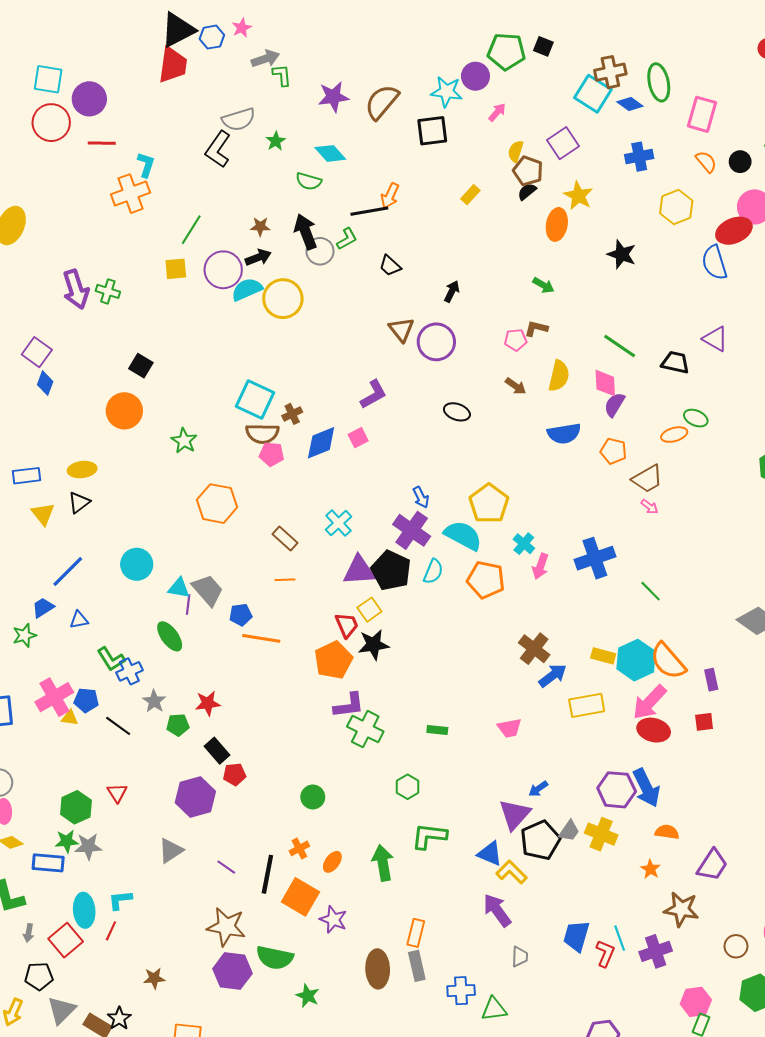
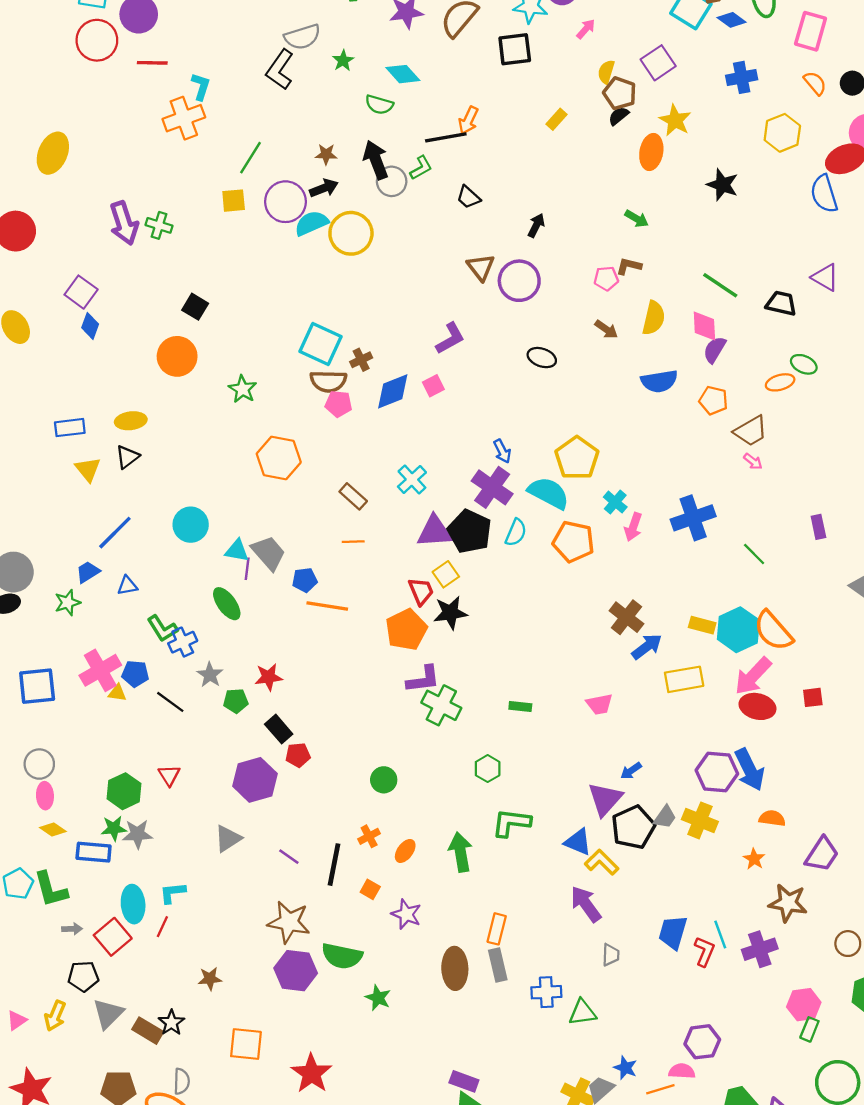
purple rectangle: (711, 680) -> (818, 527), moved
orange square: (300, 897) -> (370, 889), size x0.5
gray arrow: (29, 933) -> (72, 929), turned -102

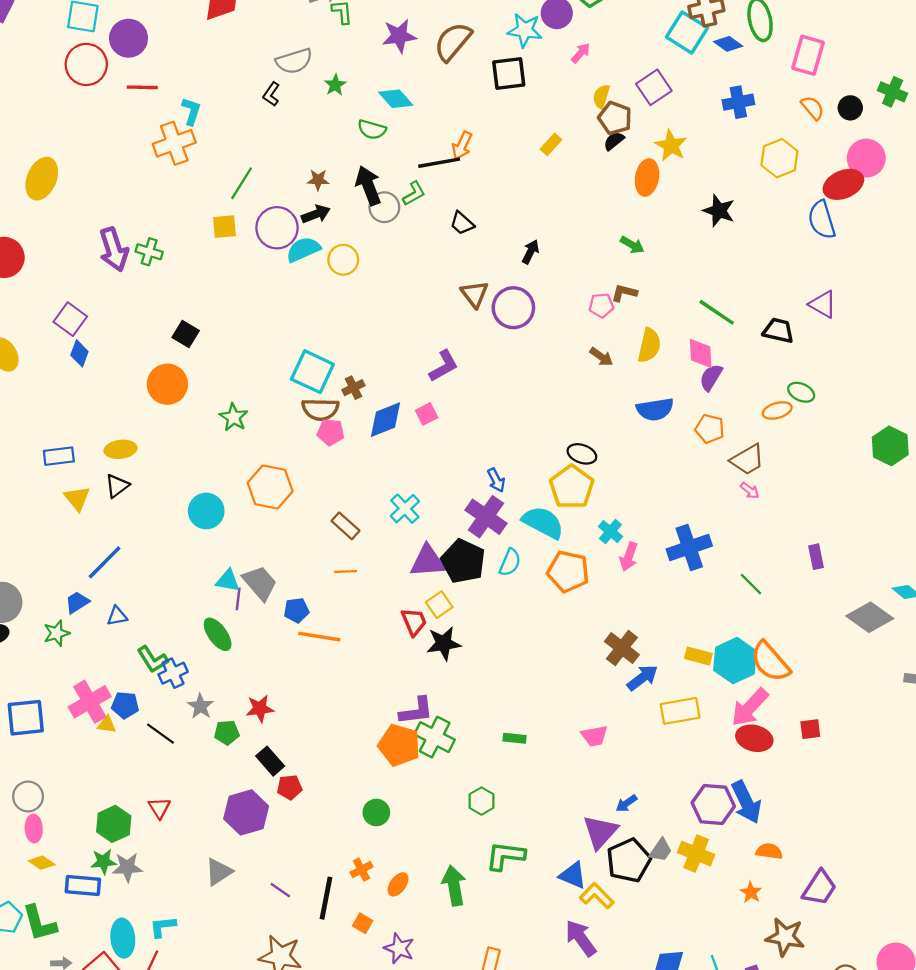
black L-shape: (280, 70) -> (271, 94), size x0.6
yellow circle: (351, 233) -> (343, 260), size x0.7
black ellipse: (542, 358) -> (582, 454), moved
cyan circle: (191, 525) -> (206, 511), moved
orange pentagon: (406, 630) -> (399, 745), moved, turned -30

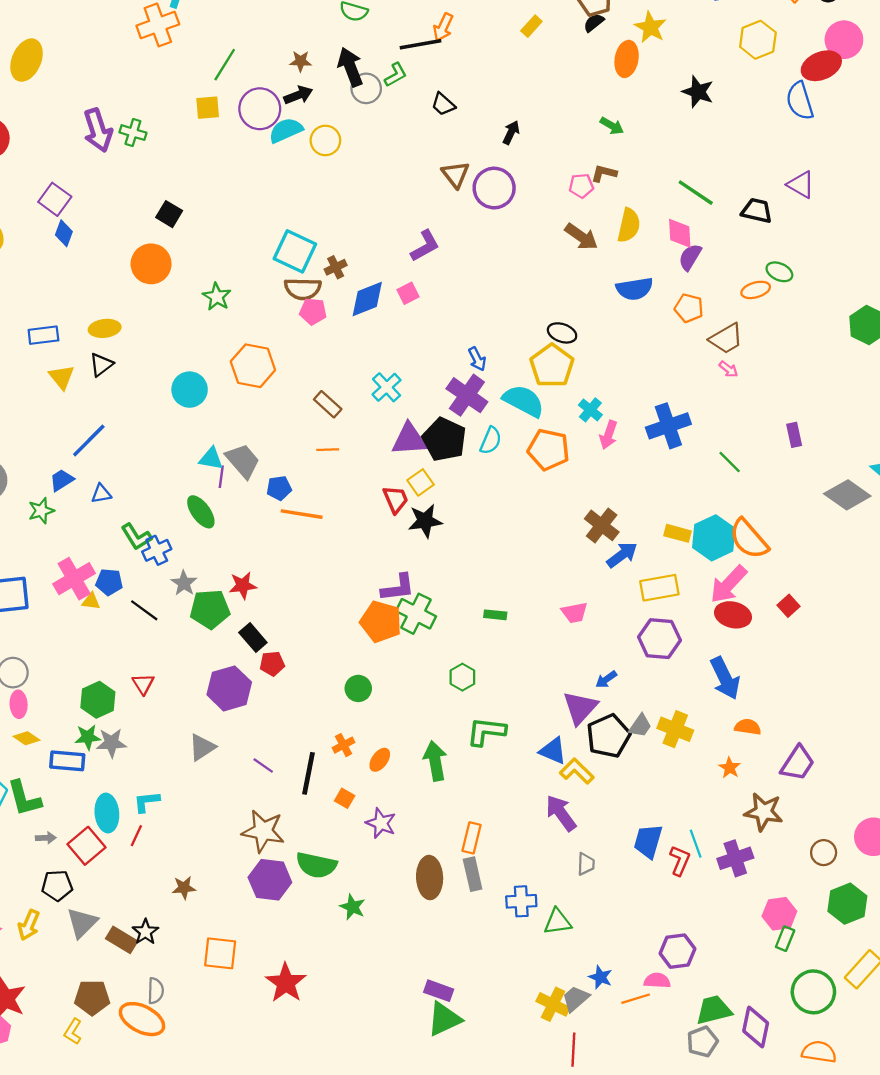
brown arrow: (601, 357) -> (581, 237), size x1.4
red square: (810, 729) -> (788, 606), turned -35
green pentagon: (227, 733) -> (210, 609), size x1.6
purple hexagon: (713, 804) -> (659, 639), moved

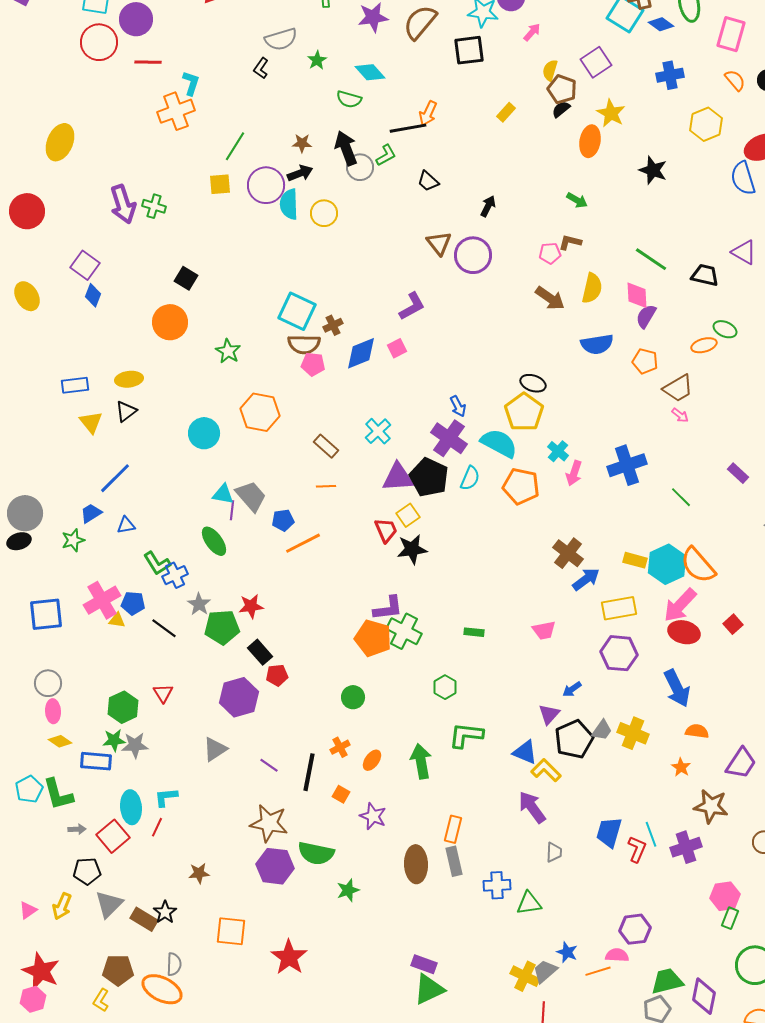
cyan semicircle: (286, 130) -> (289, 204), turned -68
purple rectangle: (794, 435) -> (738, 473), turned -35
orange line: (302, 514) -> (303, 543), turned -36
purple triangle: (580, 708) -> (549, 714), size x0.7
green star: (353, 907) -> (348, 890), turned 30

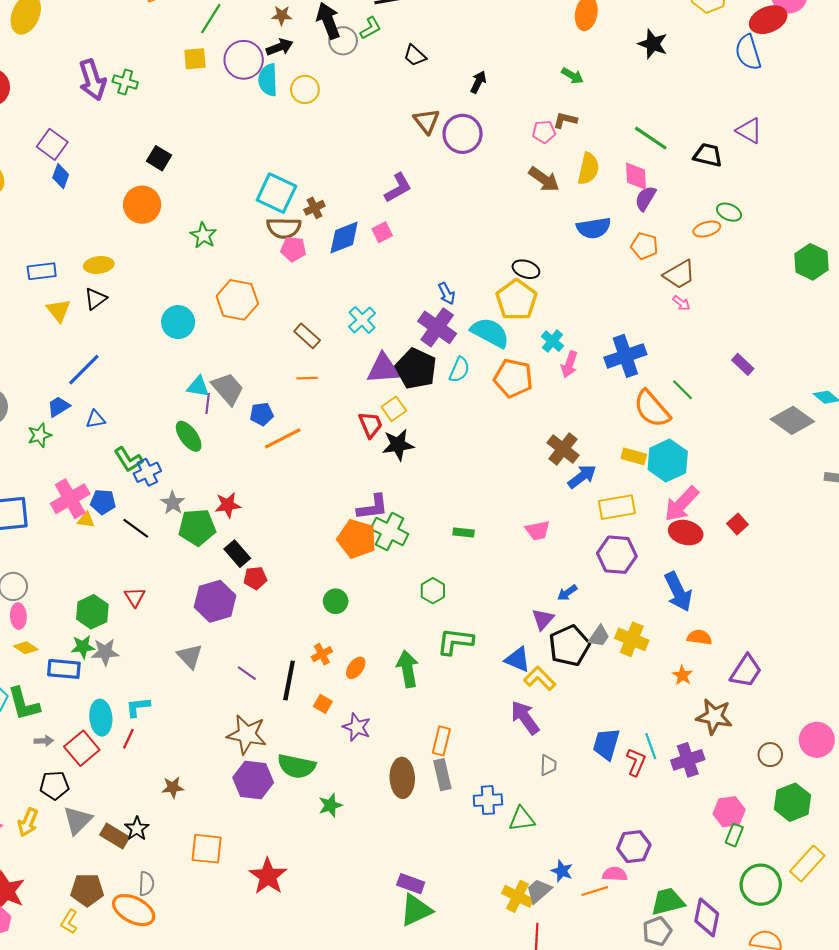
orange semicircle: (698, 565) -> (652, 409), moved
gray triangle: (215, 749) -> (190, 656), turned -40

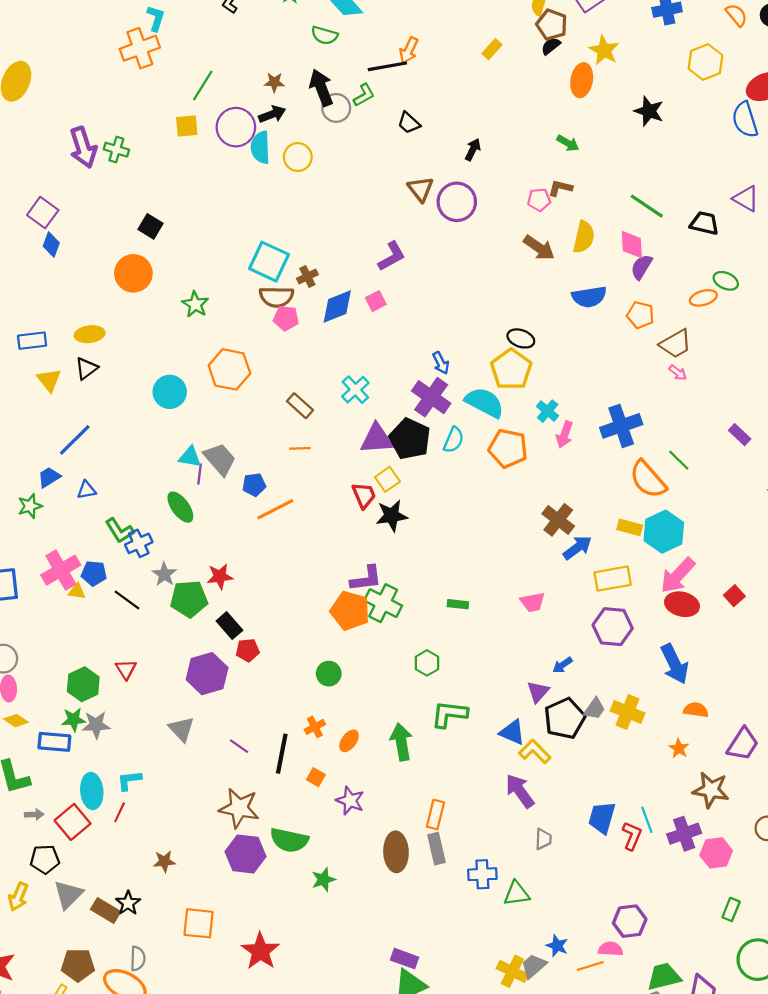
pink hexagon: (729, 812) -> (716, 853), moved

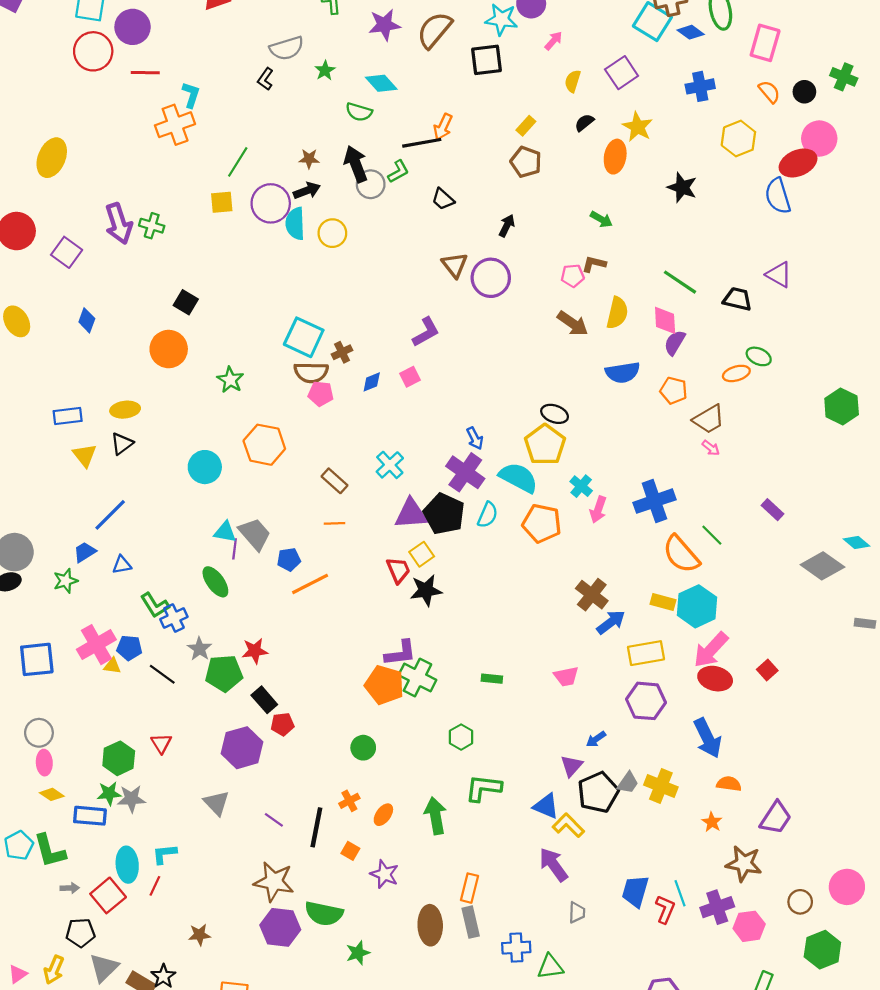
brown pentagon: (552, 25) -> (526, 162), moved
purple square: (43, 213) -> (67, 252), moved
blue diamond: (337, 306) -> (372, 382), size x0.6

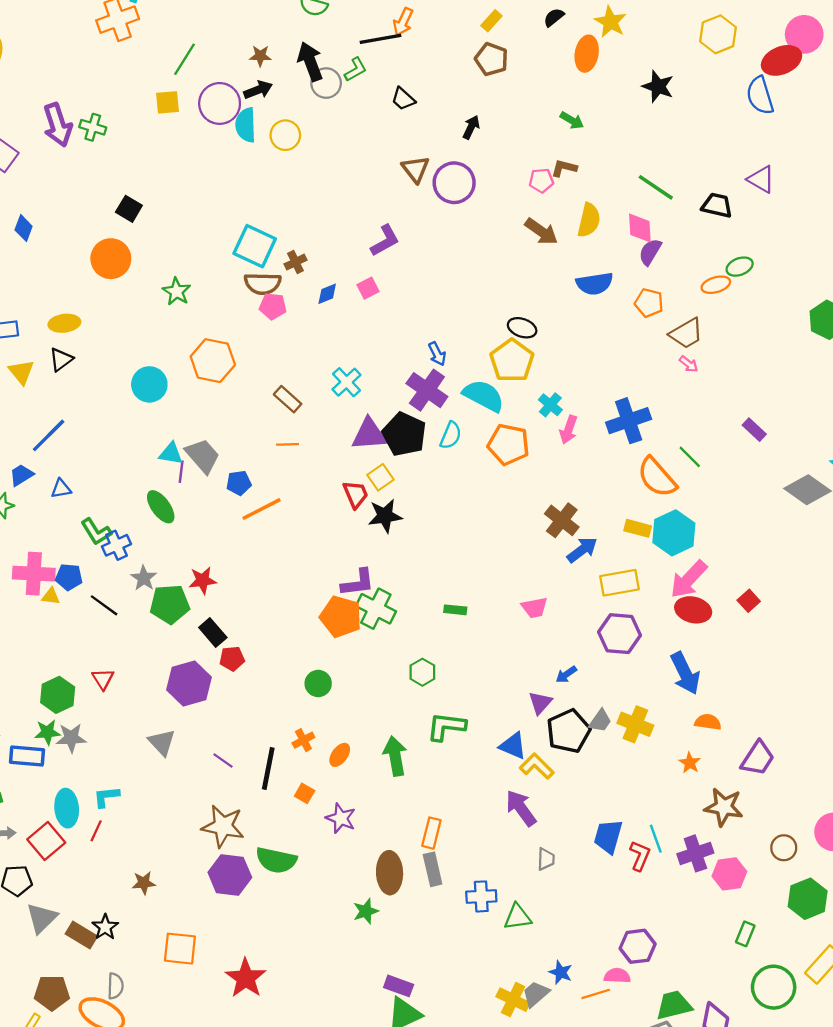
green ellipse: (759, 356) -> (740, 267), turned -45
pink cross: (96, 645) -> (34, 574), turned 33
green star: (358, 953) -> (366, 911), moved

